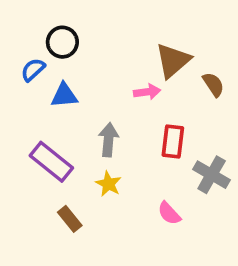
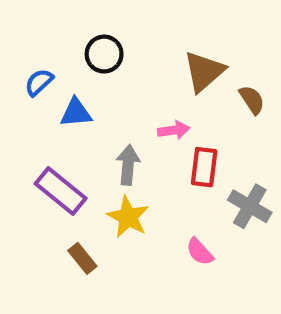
black circle: (62, 42) -> (104, 54), moved
pink arrow: (147, 92) -> (174, 130), moved
yellow star: (108, 184) -> (128, 217), size x1.4

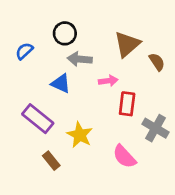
blue triangle: (76, 113) -> (61, 83), moved, turned 30
gray arrow: (128, 165) -> (80, 59), moved, turned -90
pink semicircle: (200, 252) -> (124, 157), size x1.4

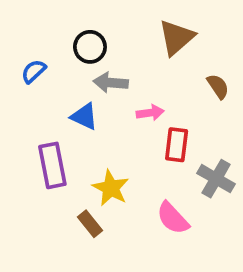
brown triangle: (127, 44) -> (177, 37), moved
purple rectangle: (38, 119) -> (52, 165), turned 40
brown rectangle: (51, 161) -> (90, 224), moved

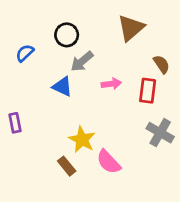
gray arrow: (111, 83) -> (82, 61), turned -45
red rectangle: (177, 145) -> (148, 91), moved
purple rectangle: (52, 165) -> (15, 123), moved, size x0.6
pink semicircle: (173, 218) -> (108, 162), moved

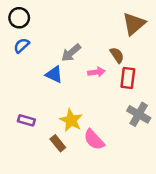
brown triangle: (131, 28) -> (134, 24), moved
black circle: (67, 35) -> (19, 18), moved
brown semicircle: (162, 64) -> (117, 55), moved
purple rectangle: (15, 123) -> (26, 120), moved, turned -63

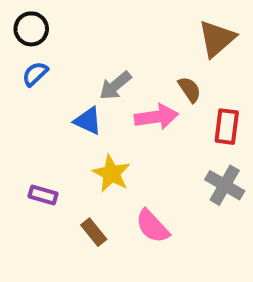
pink arrow: (96, 72) -> (156, 117), size x1.5
red rectangle: (128, 78) -> (227, 127), moved
yellow star: (71, 120) -> (111, 173), moved

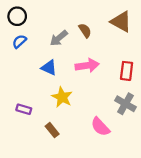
brown triangle: (217, 39) -> (121, 22), turned -50
gray arrow: (115, 86) -> (59, 38), moved
brown semicircle: (190, 89) -> (85, 30), moved
pink semicircle: (152, 226) -> (100, 127), moved

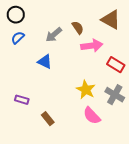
pink arrow: (87, 65) -> (92, 46), moved
red rectangle: (127, 71) -> (116, 65), turned -66
yellow star: (62, 97) -> (86, 90), moved

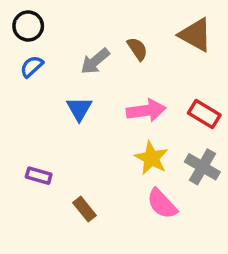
pink arrow: (92, 46) -> (146, 111), moved
blue triangle: (45, 62) -> (79, 109), turned 35

